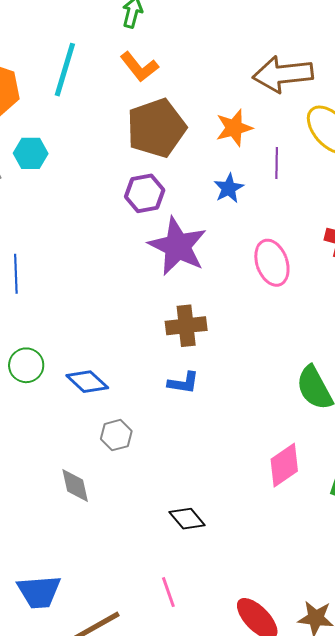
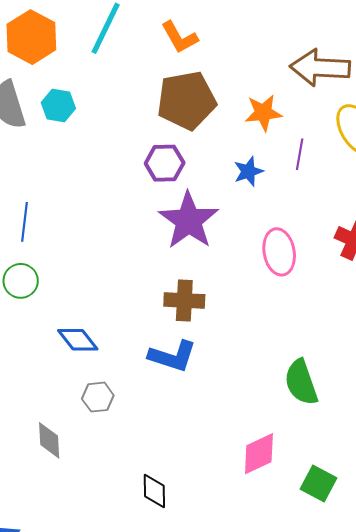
green circle: (26, 365) -> (21, 281), moved
blue L-shape: (183, 383) -> (172, 356), size x1.5
black diamond: (187, 519) -> (154, 491), turned 30

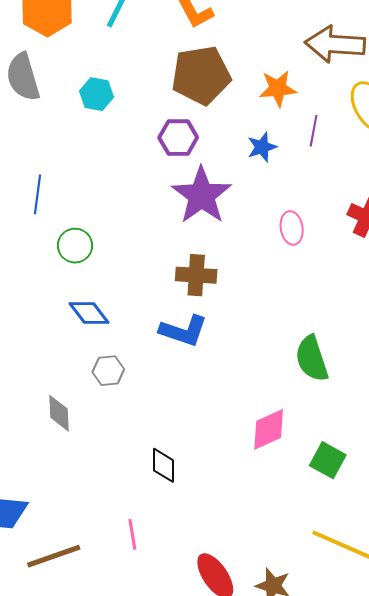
cyan hexagon: (58, 105) -> (96, 94), moved
pink ellipse: (279, 252) -> (292, 228), size x0.7
green circle: (21, 281) -> (75, 246), moved

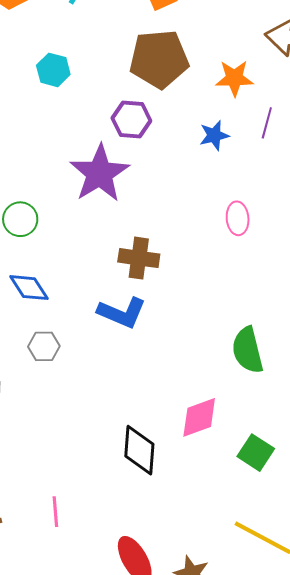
purple star: (202, 195) -> (100, 173), moved
black diamond: (164, 465) -> (139, 450), moved, size x1.4

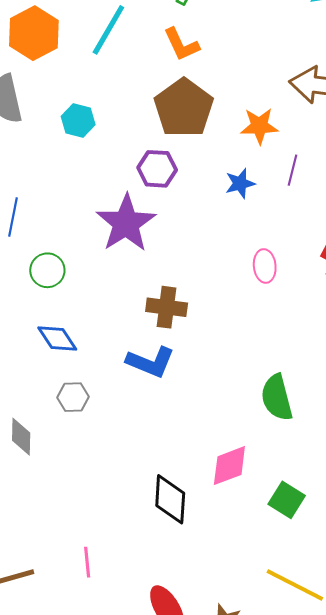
brown pentagon: (159, 59) -> (184, 108), turned -30

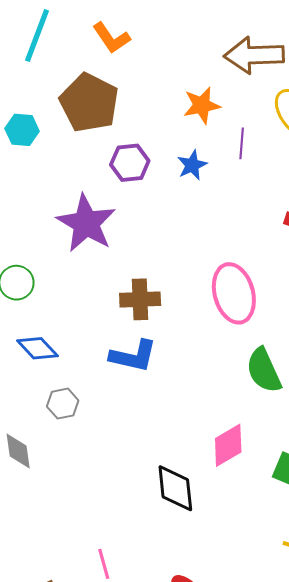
brown pentagon: (184, 108) -> (89, 103), moved
purple hexagon: (157, 169) -> (130, 163), moved
pink ellipse: (265, 266) -> (234, 293), moved, size x1.8

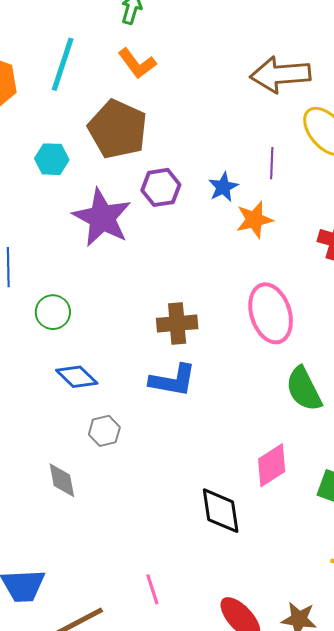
orange star: (202, 105) -> (254, 220), moved
purple star: (86, 223) -> (102, 218), moved

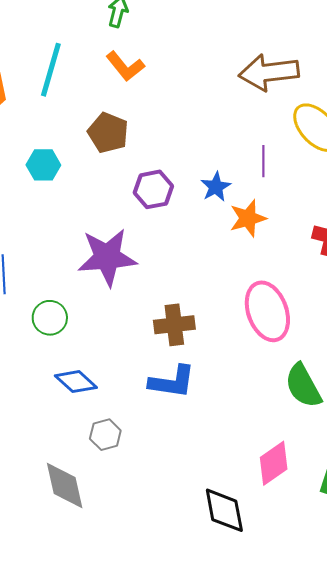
brown pentagon: (118, 129) -> (108, 133), size x0.7
purple star: (102, 218) -> (107, 257), moved, turned -30
gray diamond: (62, 480) -> (65, 485), size x1.4

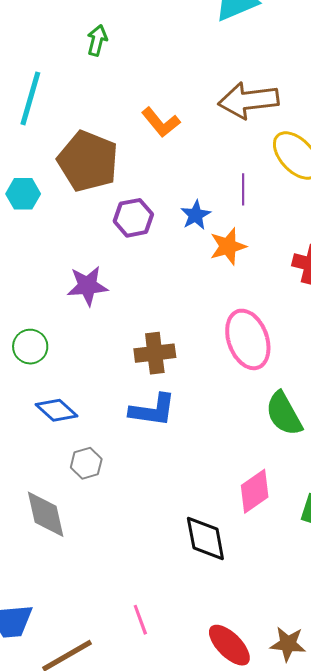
orange L-shape: (125, 66) -> (161, 122), moved
brown pentagon: (108, 133) -> (88, 161), size x1.5
purple star: (107, 257) -> (87, 286), size x0.7

